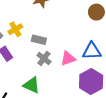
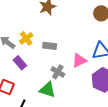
gray cross: (44, 58) -> (58, 72), moved

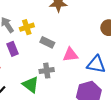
pink triangle: (79, 60) -> (70, 55), moved
gray cross: (58, 72) -> (47, 71), turned 32

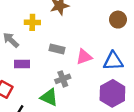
yellow cross: (27, 27) -> (32, 22), moved, turned 32
purple rectangle: (13, 49) -> (22, 64), turned -56

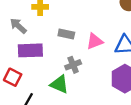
purple rectangle: (22, 64) -> (30, 50), size x1.5

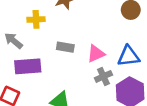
gray cross: (73, 65) -> (103, 76), moved

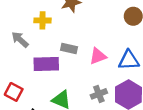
purple rectangle: (28, 66) -> (46, 64), moved
gray cross: (103, 76) -> (99, 94), moved

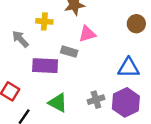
pink triangle: (98, 56) -> (87, 34), moved

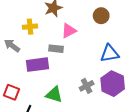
brown circle: (136, 24) -> (101, 16), moved

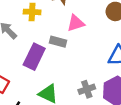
purple rectangle: (37, 65) -> (34, 57), turned -65

